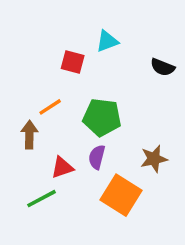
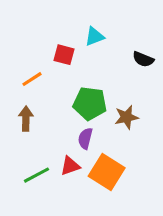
orange line: (50, 107) -> (32, 79), moved
brown star: (154, 159) -> (126, 117), moved
red triangle: (62, 167) -> (70, 166), moved

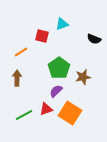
green pentagon: (90, 103) -> (59, 68), turned 30
purple semicircle: (85, 138) -> (56, 91), turned 32

